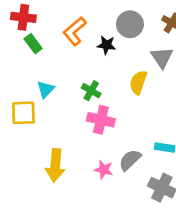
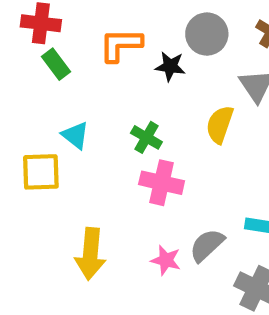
orange L-shape: (75, 31) -> (121, 45), turned 40
cyan triangle: (46, 89) -> (75, 135), turned -36

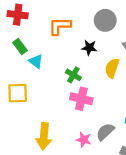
green rectangle: (56, 64) -> (20, 46), moved
black star: (170, 66) -> (89, 48), moved
cyan triangle: (75, 135) -> (36, 61), moved

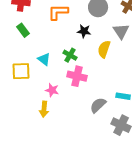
cyan triangle: (36, 61) -> (44, 59), moved
yellow arrow: (44, 136) -> (44, 109), size x0.7
pink star: (84, 140) -> (52, 90), moved

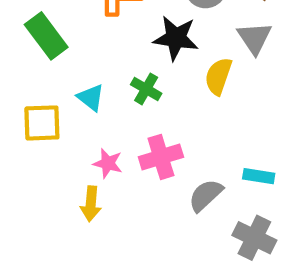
green rectangle: (23, 30) -> (46, 36), size x1.5
black star: (84, 31) -> (176, 38), size x1.5
pink cross: (77, 76) -> (161, 157), moved, turned -30

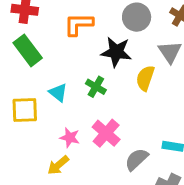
pink cross: (161, 157) -> (106, 133), turned -32
yellow arrow: (91, 204) -> (58, 165), turned 45

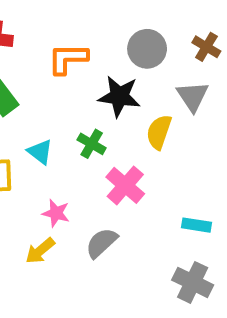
pink cross: (106, 133) -> (125, 185), moved
gray semicircle: (137, 159) -> (101, 243), moved

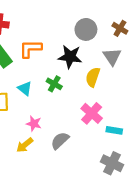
orange L-shape: (68, 59) -> (30, 49), moved
pink cross: (125, 185) -> (92, 113), moved

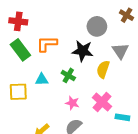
brown cross: (120, 28) -> (127, 15), moved
cyan triangle: (25, 88) -> (42, 80), turned -40
pink star: (34, 124) -> (72, 103), moved

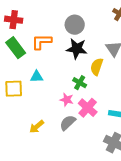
gray circle: (97, 26) -> (75, 25), moved
green cross: (68, 75) -> (80, 83), moved
pink cross: (102, 102) -> (88, 108), moved

